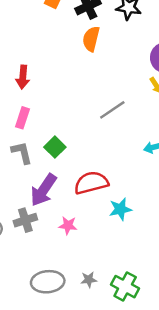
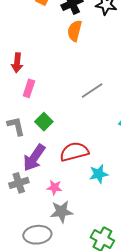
pink rectangle: (23, 118) -> (29, 88), moved
gray star: (89, 280) -> (62, 212), moved, size x1.6

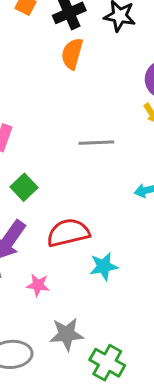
gray line: (92, 90) -> (96, 143), turned 30
gray star: (62, 212) -> (67, 334), moved

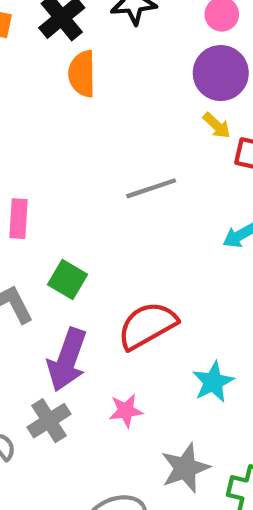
cyan star: (104, 266) -> (213, 382), moved

